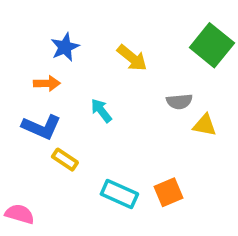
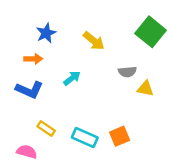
cyan arrow: (101, 111) -> (72, 78), turned 90
yellow rectangle: (65, 160) -> (46, 128), moved
pink semicircle: (20, 214) -> (27, 152), moved

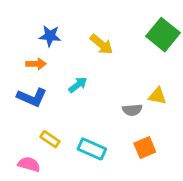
blue star: (46, 33) -> (50, 36), turned 30
gray semicircle: (127, 72) -> (132, 110), moved
orange square: (120, 136) -> (145, 148), moved

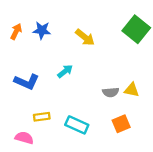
orange arrow: (36, 64) -> (16, 32), moved, turned -63
yellow triangle: (157, 96) -> (132, 90), moved
yellow rectangle: (50, 139) -> (42, 117), turned -42

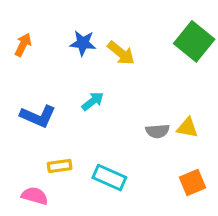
blue star: (42, 30) -> (83, 43), moved
orange square: (121, 124) -> (192, 183), moved

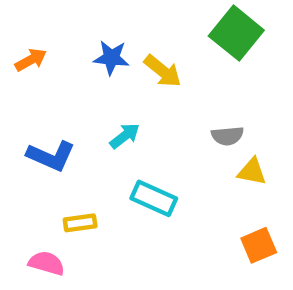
green square: (194, 41) -> (236, 33), moved
orange arrow: (23, 45) -> (31, 60), turned 35
gray semicircle: (158, 131) -> (227, 136), moved
cyan rectangle: (109, 178) -> (154, 198), moved

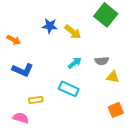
orange arrow: (31, 60) -> (14, 40), moved, turned 56
cyan arrow: (125, 136) -> (75, 63), moved

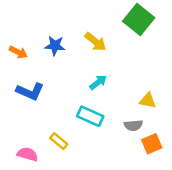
blue star: (50, 26) -> (55, 46), moved
gray semicircle: (102, 61) -> (133, 125), moved
yellow rectangle: (36, 100) -> (59, 141), moved, turned 48

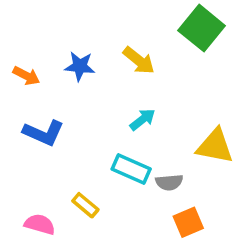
yellow triangle: (148, 101) -> (215, 146), size x1.5
gray semicircle: (133, 125) -> (169, 182), moved
orange square: (152, 144) -> (188, 222), moved

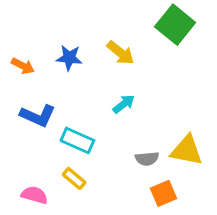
yellow triangle: (215, 146) -> (187, 150), moved
cyan rectangle: (131, 169) -> (77, 140), moved

